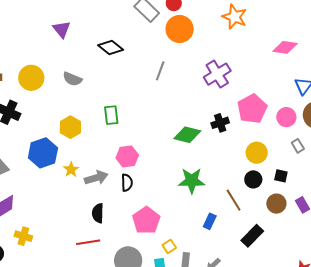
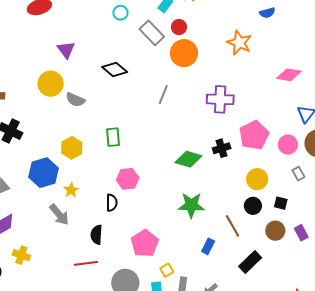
purple cross: (217, 74) -> (220, 99), turned 32
yellow circle: (31, 78) -> (51, 84), moved
gray arrow: (96, 178) -> (59, 215), moved, turned 65
black semicircle: (127, 183) -> (112, 203), moved

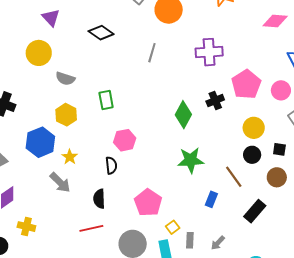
gray semicircle: (75, 100) -> (65, 79), moved
green diamond: (188, 159) -> (183, 115), turned -72

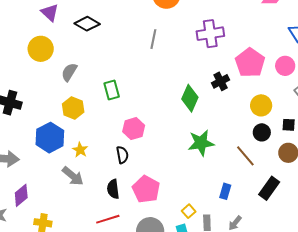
black diamond: (101, 33) -> (87, 24), moved
gray semicircle: (65, 79) -> (69, 72), turned 108
blue rectangle: (211, 199) -> (225, 191), moved
pink pentagon: (148, 203) -> (146, 189), moved

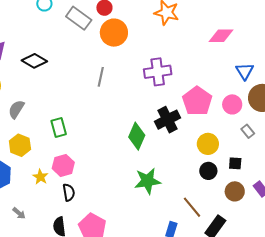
black cross: (221, 81) -> (167, 120), size x1.4
pink hexagon: (134, 129) -> (63, 165), moved
yellow star: (80, 150) -> (40, 177), moved
brown line: (245, 156) -> (192, 207), moved
gray arrow: (73, 176) -> (19, 213), size x0.6

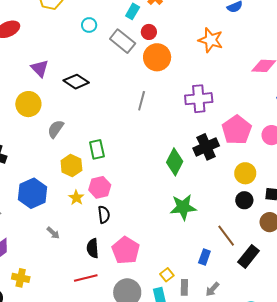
yellow hexagon: (20, 145) -> (71, 165), moved

